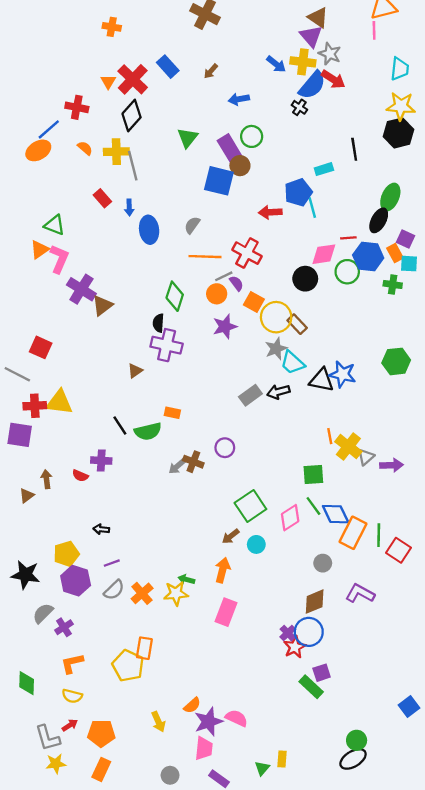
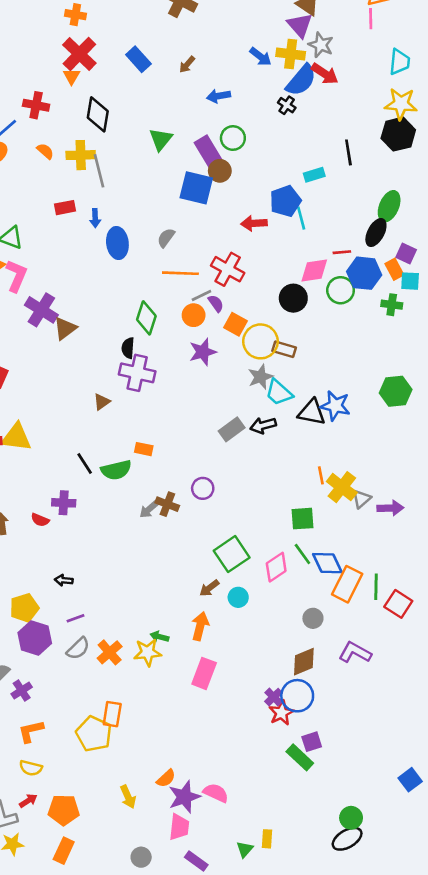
red cross: (133, 79) -> (79, 54), moved
black diamond: (132, 115) -> (98, 114), turned -32
red rectangle: (102, 198) -> (65, 208), turned -60
brown rectangle: (297, 324) -> (284, 349), turned -30

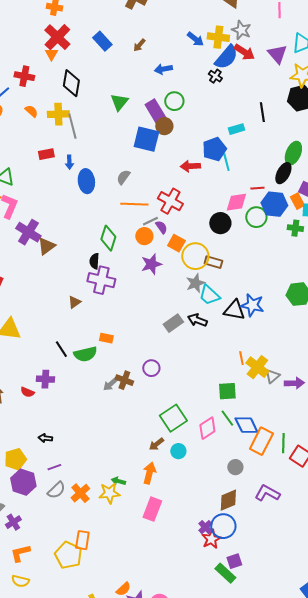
purple triangle: (300, 25) -> (277, 54), moved
black arrow: (263, 425) -> (197, 320), turned 36

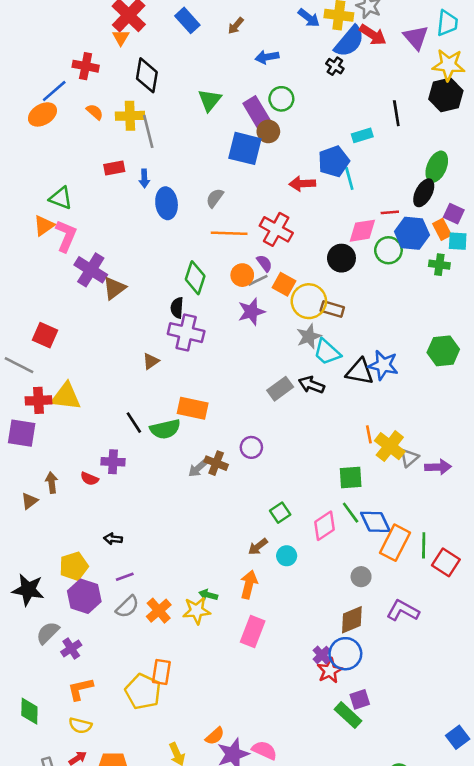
gray line: (150, 221) -> (258, 280), moved
orange rectangle: (106, 338) -> (193, 408), size x1.6
green square: (173, 418) -> (280, 513), size x0.6

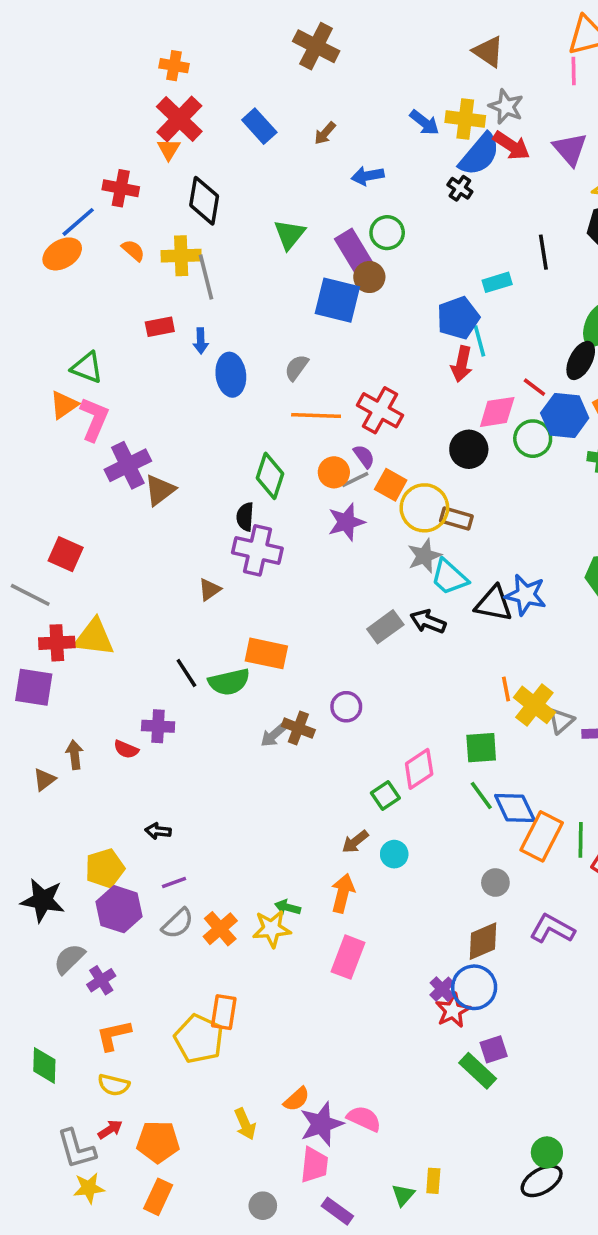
red arrow: (302, 184) -> (462, 364), moved, turned -75
red line: (390, 212) -> (534, 387), turned 42
purple cross: (91, 270) -> (128, 465), turned 32
pink diamond: (324, 526) -> (419, 769), moved

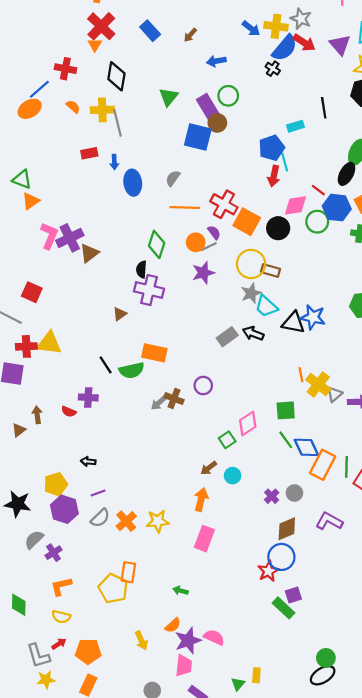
green triangle: (87, 368) -> (22, 179), moved
pink L-shape: (94, 419) -> (49, 236), moved
orange square: (391, 485) -> (247, 222), moved, size x1.4
green arrow: (288, 907) -> (180, 591), moved
purple cross: (442, 989) -> (272, 496), moved

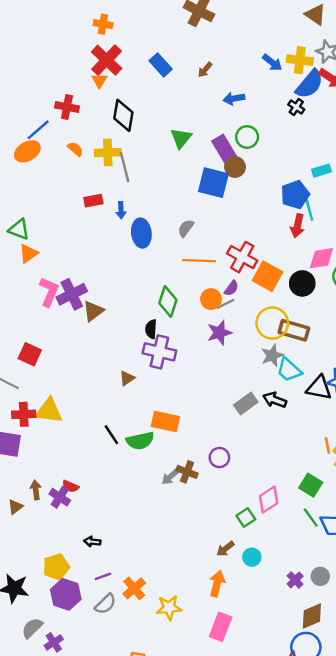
purple semicircle: (214, 233) -> (231, 288), turned 72
brown rectangle: (271, 270) -> (294, 330), size x1.4
purple cross: (88, 397) -> (60, 497), moved, turned 30
green square: (286, 410) -> (311, 485), turned 36
orange cross: (126, 521) -> (134, 588), moved

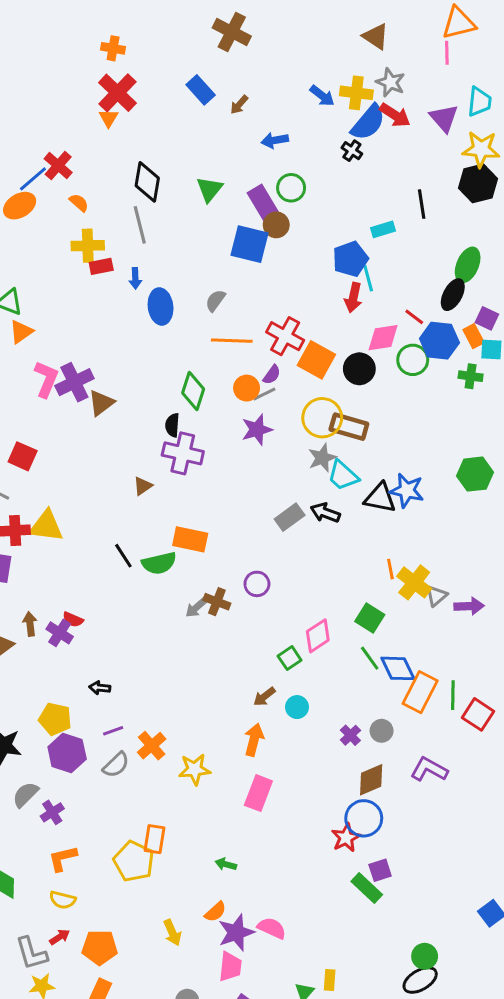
blue rectangle: (161, 65) -> (201, 90), moved
red cross: (67, 107) -> (58, 166), moved, turned 30
black diamond: (123, 115) -> (147, 182), moved
yellow cross: (108, 153) -> (88, 246), moved
yellow pentagon: (56, 567) -> (55, 719), turned 30

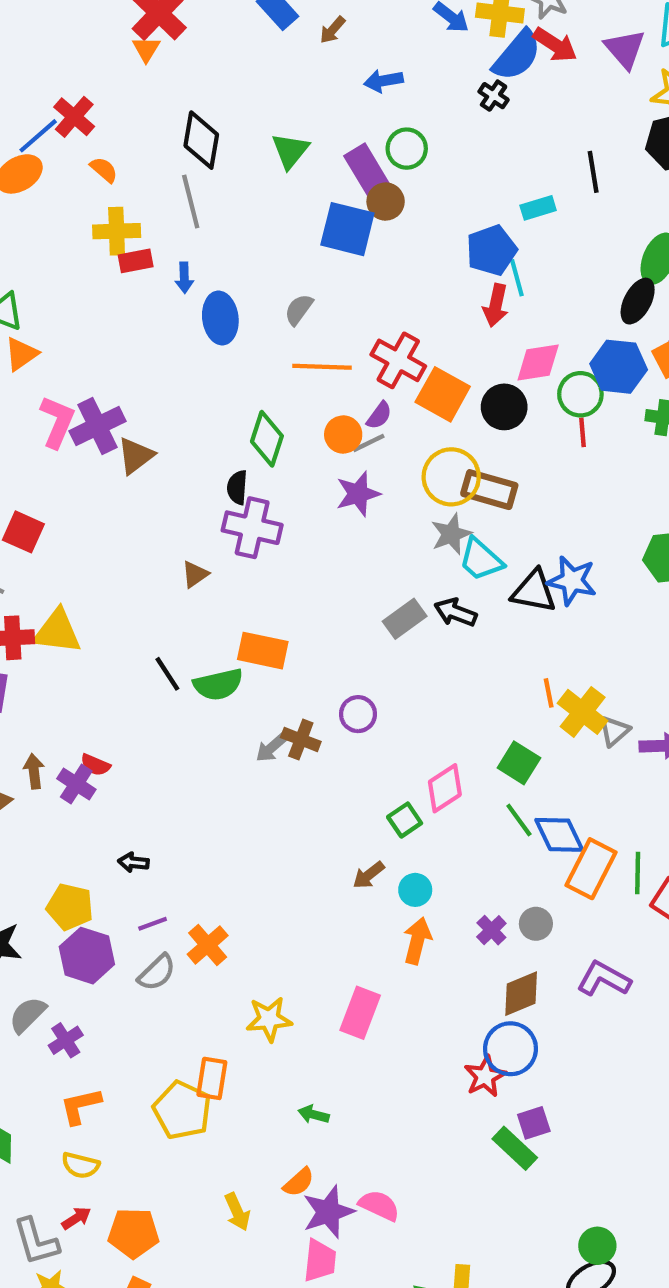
red line: (414, 317) -> (583, 432), moved, turned 48
orange arrow: (254, 740) -> (417, 941), moved
yellow star: (195, 769) -> (269, 1019), moved

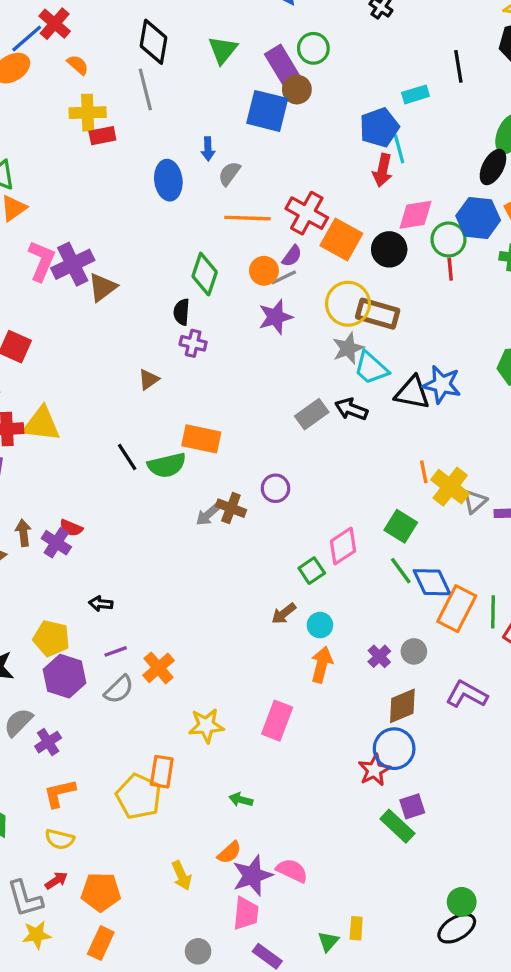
blue arrow: (184, 278) -> (208, 149), moved
purple cross: (252, 528) -> (193, 343), size x0.6

